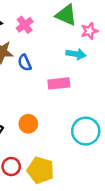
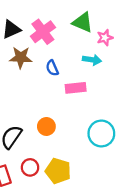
pink cross: (25, 25) -> (43, 32), size x1.5
blue semicircle: (25, 63) -> (52, 68), moved

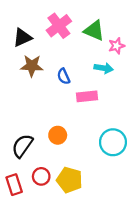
pink cross: (43, 32) -> (59, 26), moved

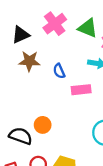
orange circle: (58, 135) -> (43, 125), moved
black semicircle: (22, 146) -> (21, 136), turned 75

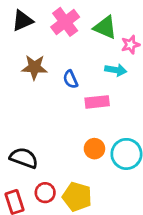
black triangle: (21, 35) -> (22, 21), moved
orange circle: (43, 125) -> (94, 149), moved

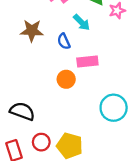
cyan arrow: (116, 70) -> (82, 22), moved, turned 36
orange circle: (94, 149) -> (66, 79), moved

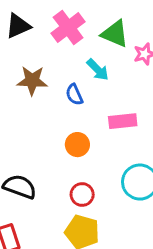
pink rectangle: (87, 61) -> (123, 121), moved
red circle: (41, 142) -> (82, 194), moved

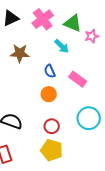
blue semicircle: (74, 95) -> (50, 71), moved
pink rectangle: (123, 121) -> (78, 79), turned 42

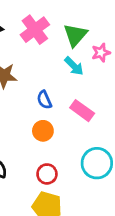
green triangle: (73, 23) -> (75, 35), turned 48
cyan arrow: (62, 46) -> (74, 66), moved

